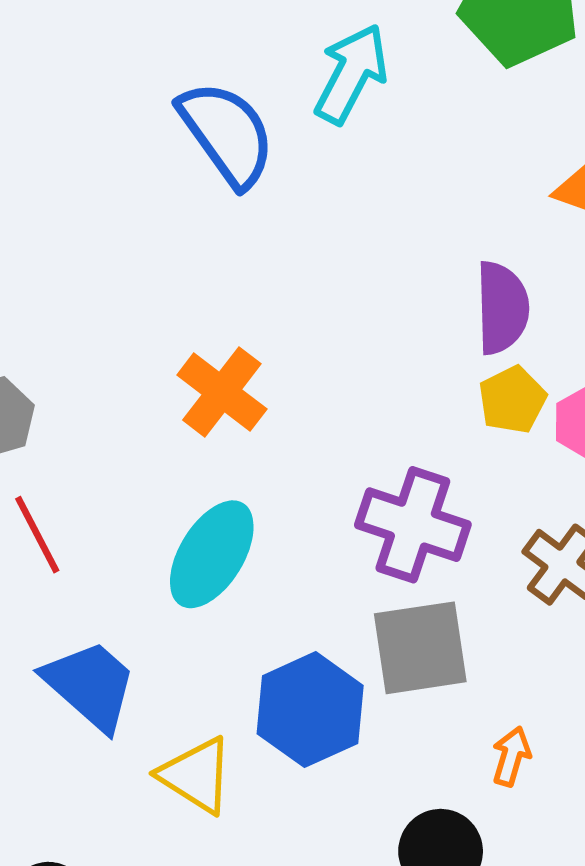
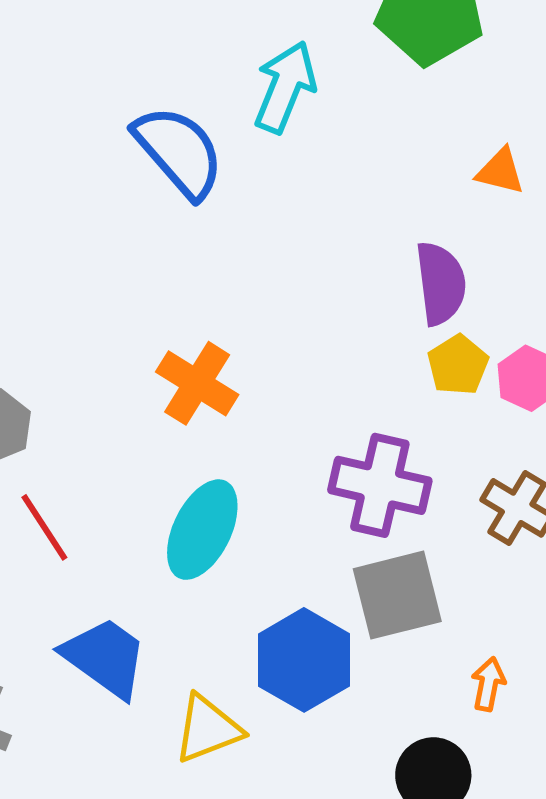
yellow triangle: (196, 775) -> (208, 729), turned -48

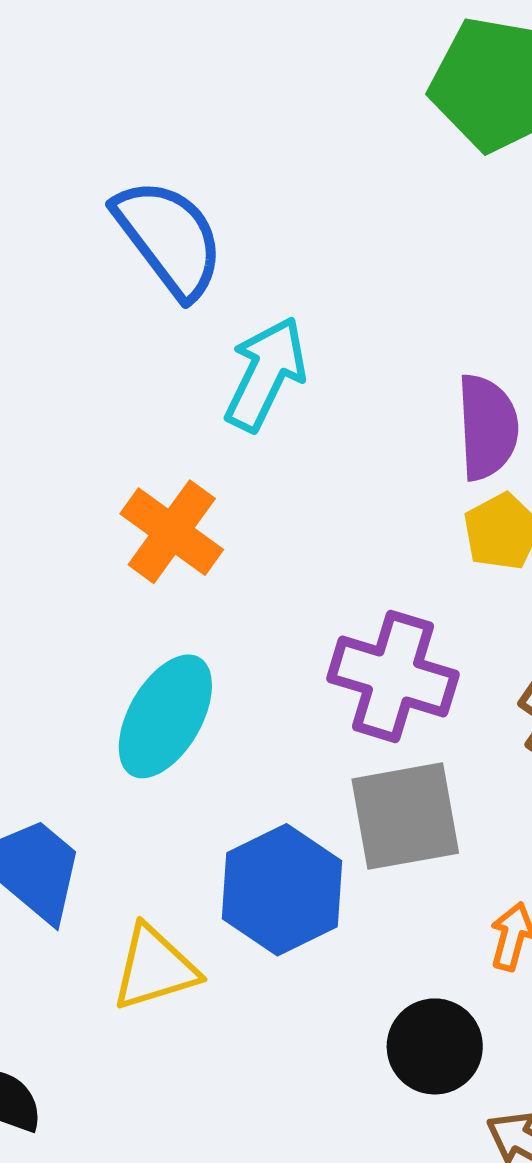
cyan arrow: (285, 87) -> (266, 374), moved

